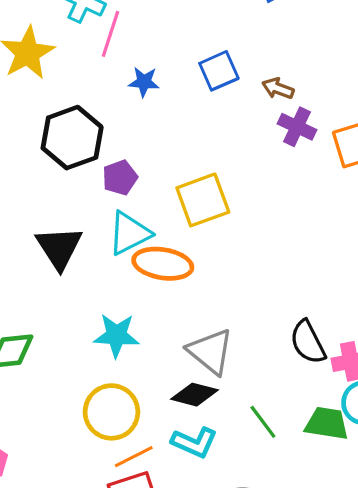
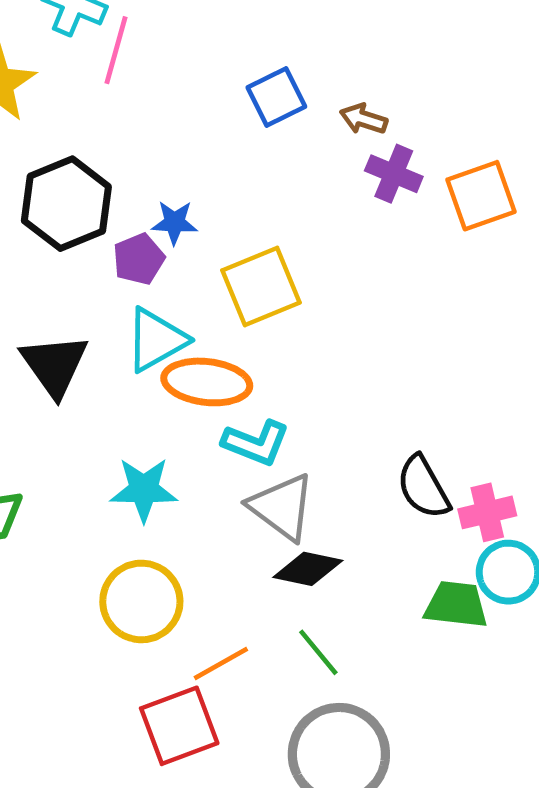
blue star: (144, 82) -> (174, 222), moved
black diamond: (194, 395) -> (308, 569), moved
green line: (263, 422) -> (318, 652), moved
cyan L-shape: (194, 442) -> (256, 443), moved
orange line: (134, 457) -> (221, 663), moved

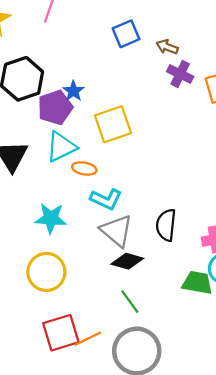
blue star: (174, 222) -> (73, 91), turned 30
purple pentagon: (139, 259) -> (55, 107), size x1.4
orange ellipse: (207, 382) -> (84, 169), size x0.6
black semicircle: (423, 487) -> (166, 225), moved, turned 32
orange line: (221, 663) -> (88, 339), moved

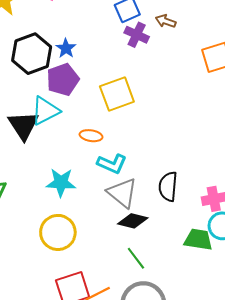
purple cross: (180, 74) -> (137, 35), moved
blue star: (73, 91) -> (66, 48), moved
cyan triangle: (61, 147) -> (45, 111), moved

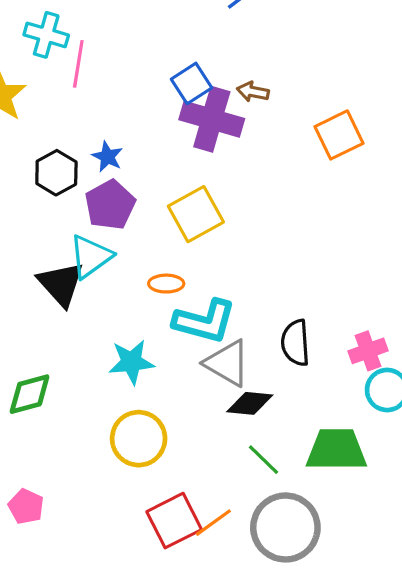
purple cross: (137, 35) -> (212, 119), size x1.6
black hexagon: (32, 54) -> (56, 173), size x0.7
cyan L-shape: (112, 164) -> (205, 321), size x1.4
green trapezoid: (198, 239) -> (336, 450), moved, size x1.4

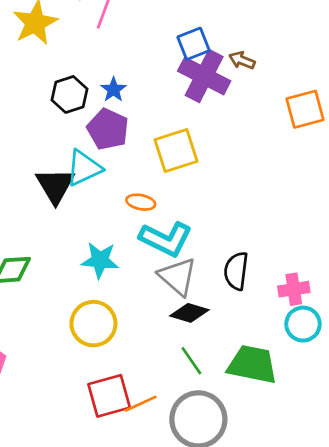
purple pentagon: (110, 205) -> (108, 129), turned -30

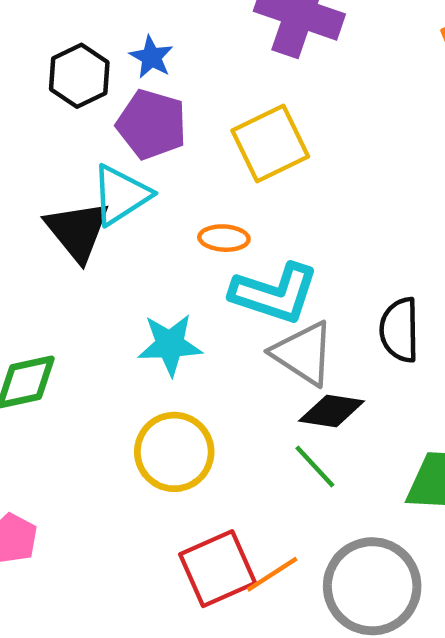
green line: (191, 361) -> (315, 467), moved

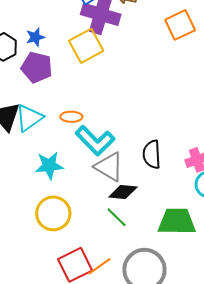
blue star: (151, 57) -> (35, 37), turned 30
yellow square: (270, 144) -> (86, 46), moved
cyan triangle: (121, 195) -> (29, 118), moved
cyan L-shape: (275, 293) -> (95, 141), turned 30

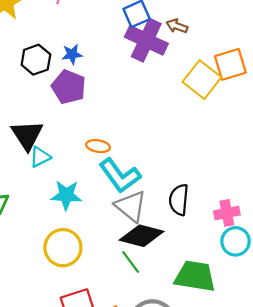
yellow square: (86, 46) -> (202, 80), moved, turned -32
cyan triangle: (29, 118) -> (40, 157), moved, size x0.7
black diamond: (123, 192) -> (142, 236), size x1.4

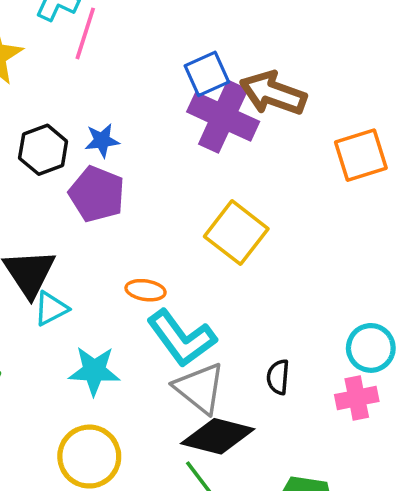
brown arrow: (177, 26) -> (273, 93), size x1.8
yellow square: (202, 80) -> (236, 233), moved
black semicircle: (179, 200) -> (278, 377), size x0.7
cyan circle: (236, 241) -> (371, 348), moved

